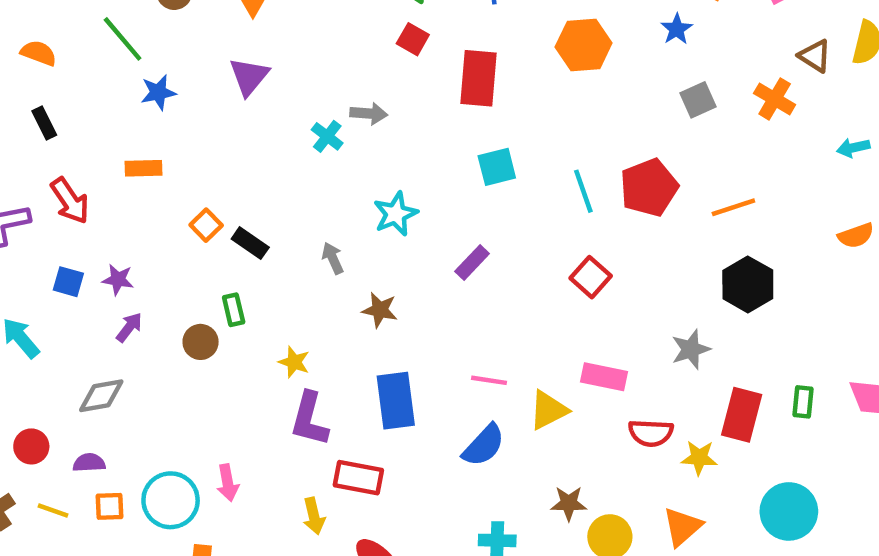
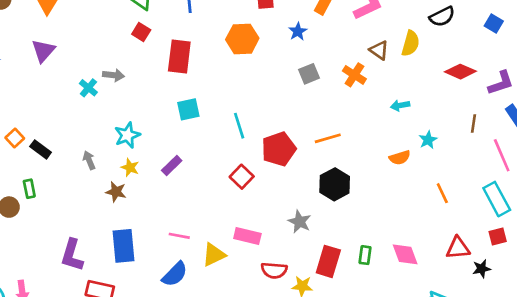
red pentagon: (649, 188) -> (279, 149), moved
gray star: (691, 349) -> (300, 222), turned -30
yellow star: (294, 362) -> (130, 168), moved

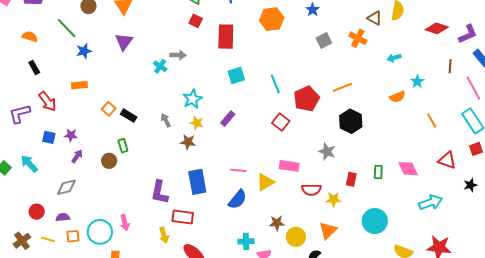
red triangle: (458, 248) -> (447, 160), turned 30
red rectangle: (328, 261) -> (351, 179), size x0.6
black star: (482, 269) -> (470, 185), moved

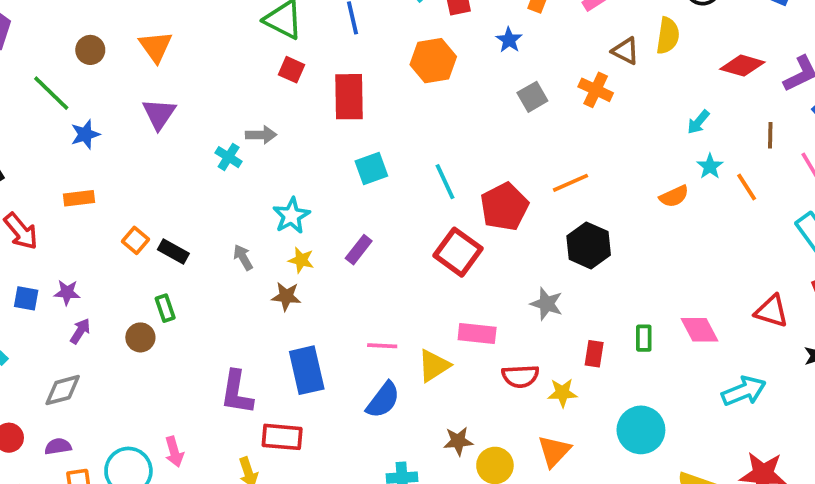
cyan arrow: (394, 58) -> (698, 122), moved, turned -32
orange line: (432, 120) -> (747, 187), moved
red square: (281, 122) -> (458, 252), size x1.4

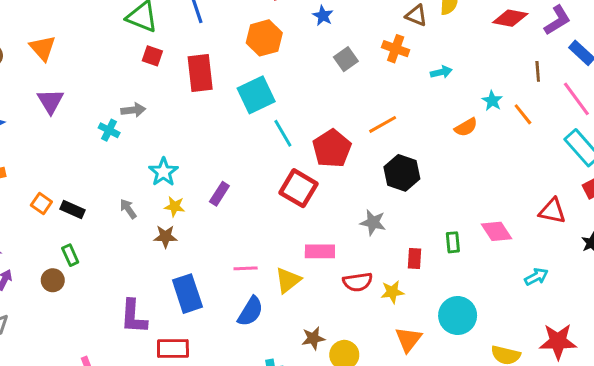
cyan arrow: (698, 122) -> (441, 72), moved, turned -138
cyan square: (371, 169) -> (256, 95), moved, size x1.4
cyan arrow: (744, 391) -> (536, 277), size x0.7
orange triangle: (554, 451) -> (408, 339), moved

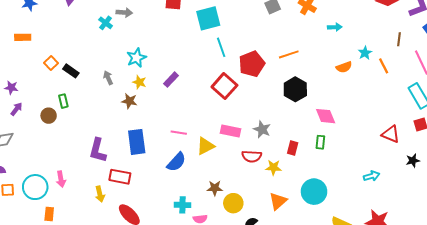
gray star: (373, 222) -> (262, 129), moved
pink diamond: (496, 231) -> (326, 116), moved

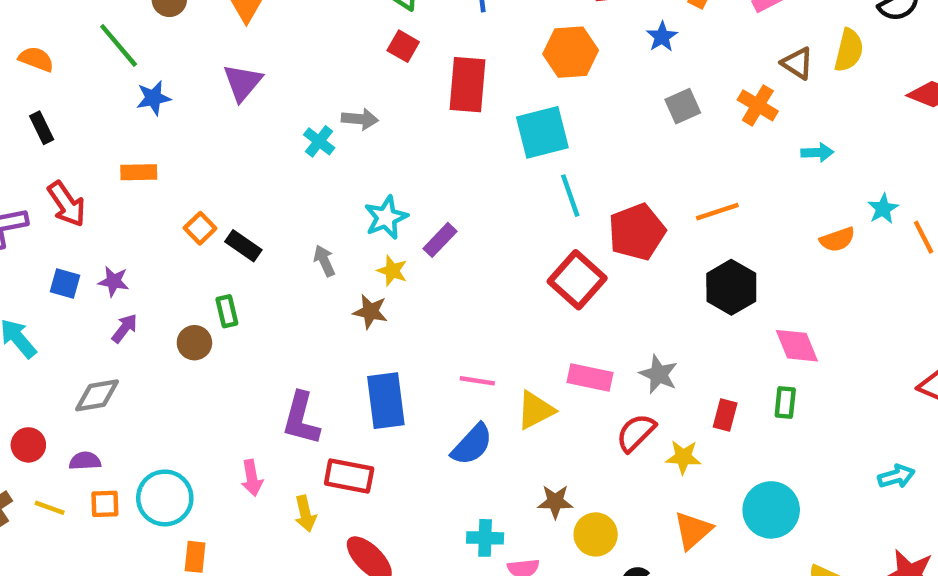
purple rectangle: (171, 80) -> (440, 240), moved
red semicircle: (252, 156) -> (636, 433), turned 132
pink arrow: (61, 179) -> (252, 478), moved

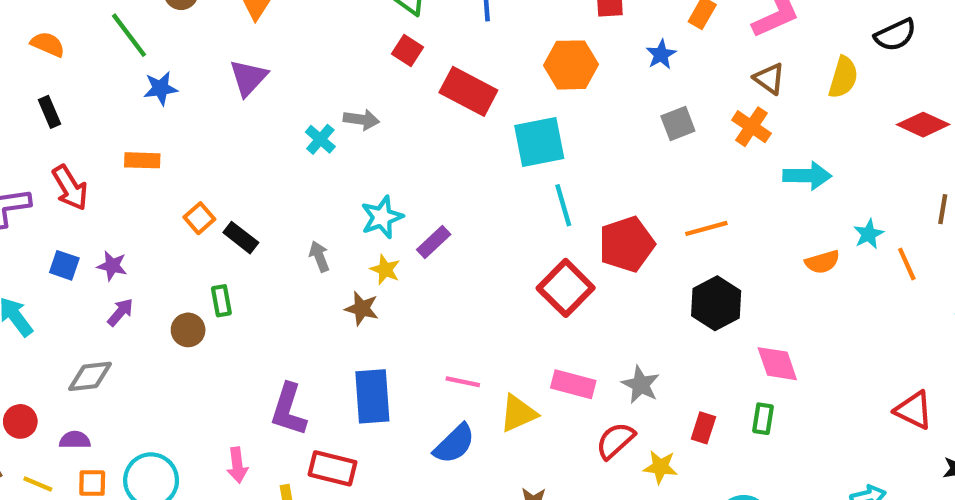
brown triangle: (797, 63) -> (769, 79), moved
red rectangle: (468, 85) -> (468, 91), turned -70
cyan arrow: (817, 152) -> (807, 176), size x1.5

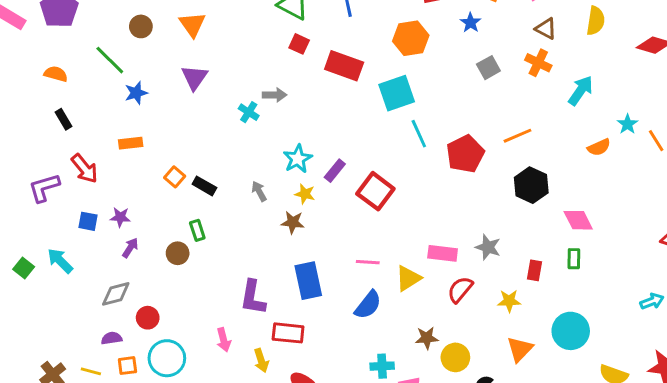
cyan arrow: (807, 176) -> (581, 91), turned -48
red square: (566, 288) -> (375, 191), moved
red circle: (20, 421) -> (148, 318), moved
red semicircle: (615, 441) -> (460, 290), moved

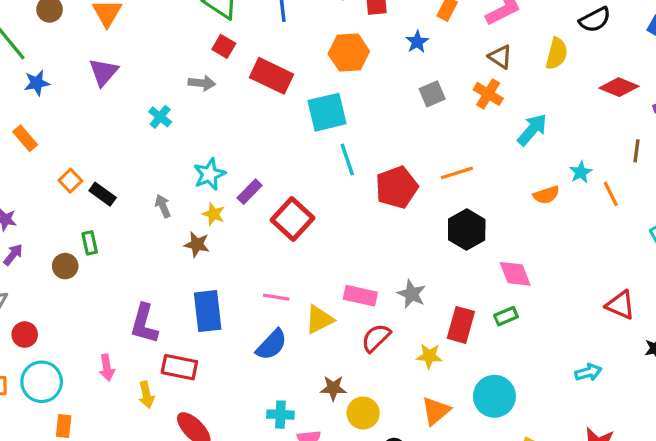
gray arrow: (275, 95) -> (202, 83), moved
orange rectangle: (131, 143) -> (25, 138), turned 50
green rectangle: (574, 259) -> (506, 316), turned 60
red rectangle: (534, 270) -> (461, 325), size x1.5

